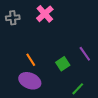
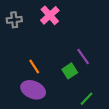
purple line: (85, 54) -> (83, 56), moved

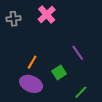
orange line: (34, 66) -> (32, 62), turned 64
green square: (70, 71) -> (59, 73), moved

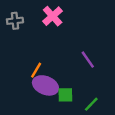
green square: (59, 73) -> (65, 95), moved, turned 32
purple ellipse: (31, 84) -> (45, 85), moved

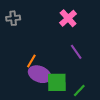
pink cross: (53, 16) -> (68, 18), moved
green square: (65, 95) -> (57, 82), size x1.5

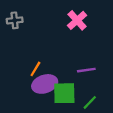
purple line: (76, 52) -> (86, 70), moved, turned -63
purple ellipse: (40, 74) -> (45, 84), turned -40

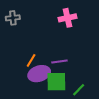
pink cross: (77, 20) -> (68, 18), turned 30
purple line: (86, 70) -> (59, 61), moved

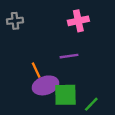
orange line: (31, 60) -> (36, 70), turned -56
purple line: (59, 61) -> (69, 56), moved

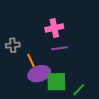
gray cross: (15, 21) -> (13, 45), moved
pink cross: (78, 21) -> (54, 28), moved

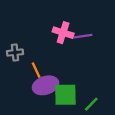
pink cross: (54, 28) -> (63, 33), turned 30
purple line: (59, 48) -> (83, 36), moved

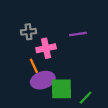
pink cross: (63, 33) -> (46, 48), moved, turned -30
gray cross: (15, 53) -> (28, 32), moved

